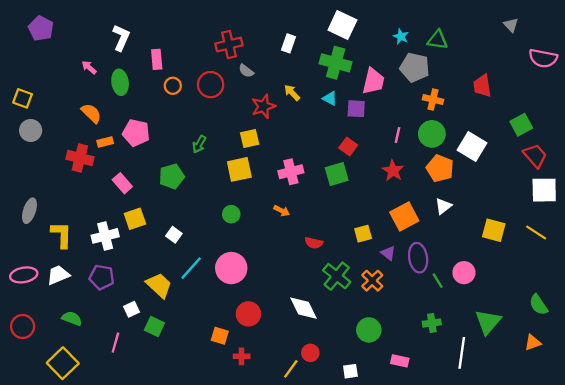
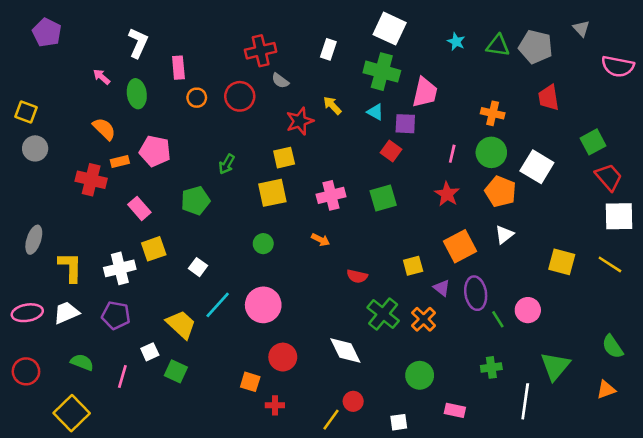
gray pentagon: (415, 67) -> (536, 47), moved
red square: (348, 147) -> (391, 151), moved
pink line: (115, 343) -> (122, 377), moved

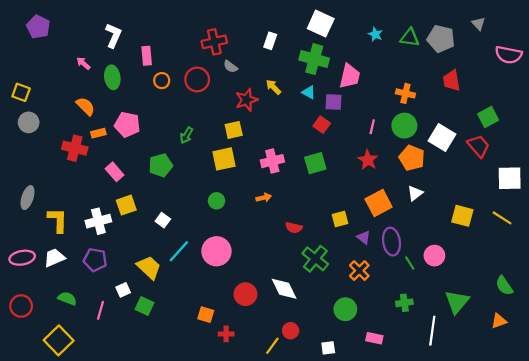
red trapezoid: (609, 177) -> (478, 146), moved
orange arrow: (321, 240) -> (264, 198), turned -40
orange cross: (424, 319) -> (359, 271), moved
red circle: (283, 357) -> (245, 294), moved

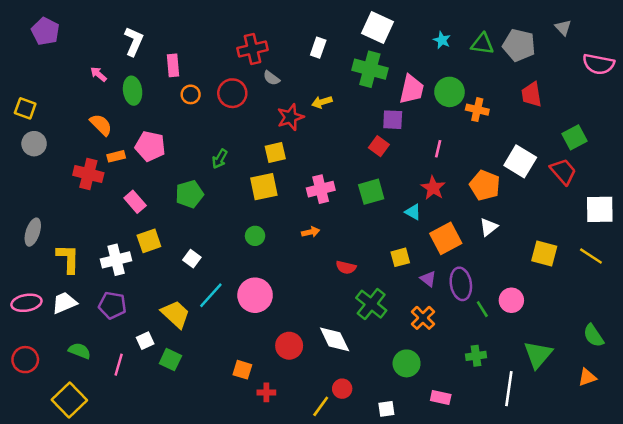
yellow arrow: (273, 87) -> (322, 102), turned -63
cyan triangle: (309, 92) -> (413, 212), moved
green circle: (404, 126) -> (449, 92), moved

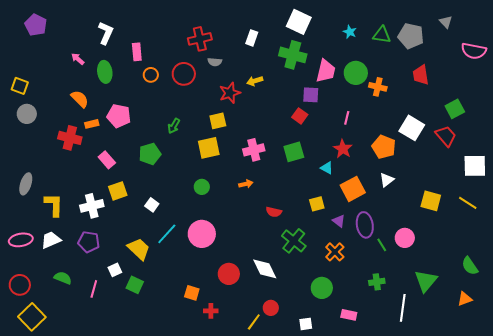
gray semicircle: (271, 78) -> (215, 62), turned -32
yellow square: (69, 400) -> (32, 317), moved

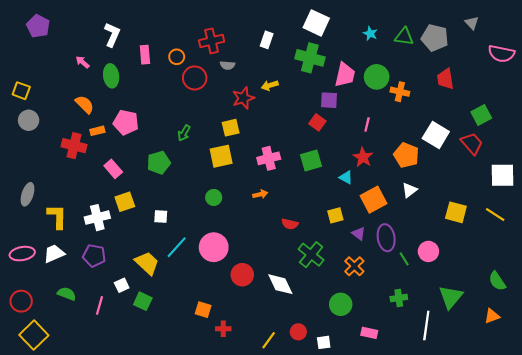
orange circle: (151, 75) -> (177, 57), moved
white square: (152, 205) -> (161, 217), turned -32
red circle: (229, 274) -> (242, 275), moved
red circle: (271, 308) -> (298, 332), moved

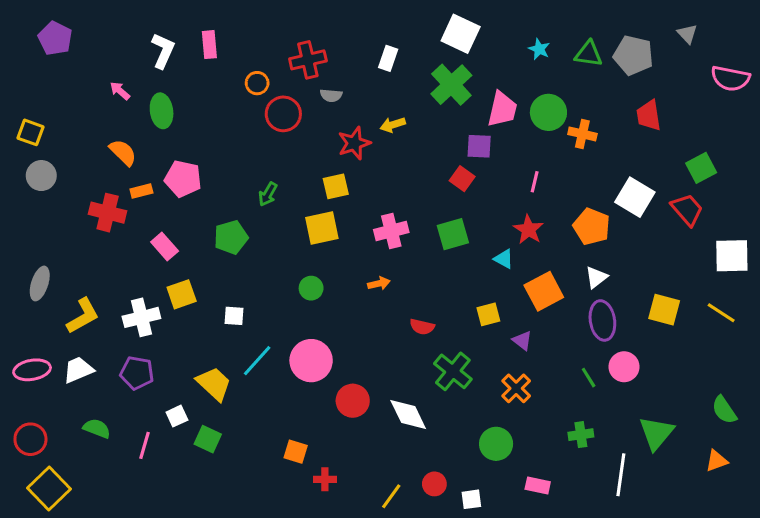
pink rectangle: (145, 55) -> (209, 45), moved
green cross: (310, 58) -> (451, 85), turned 32
yellow L-shape: (57, 217) -> (83, 316), turned 60
purple ellipse: (386, 238) -> (602, 320), moved

